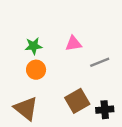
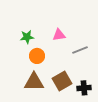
orange circle: (36, 70) -> (37, 56), moved
brown triangle: (26, 108) -> (34, 82), moved, turned -40

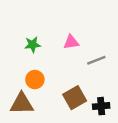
orange circle: (37, 56) -> (35, 80), moved
brown triangle: (34, 82) -> (22, 104), moved

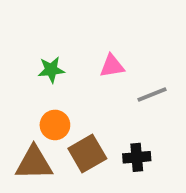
brown square: (75, 98) -> (87, 153), moved
black cross: (101, 106) -> (137, 157), moved

